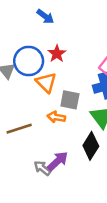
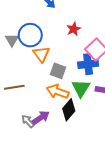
red star: (57, 54) -> (74, 29), moved
orange arrow: (56, 117) -> (58, 92), moved, size x1.5

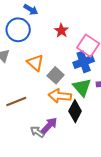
blue circle: (30, 35) -> (18, 30), moved
gray square: (58, 71) -> (56, 75), turned 35

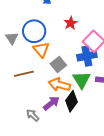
blue circle: (18, 30) -> (34, 31), moved
brown line: (16, 102) -> (24, 74), moved
purple arrow: (49, 125) -> (51, 103), moved

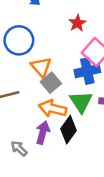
red star: (71, 23) -> (77, 23), moved
orange triangle: (41, 50) -> (41, 67), moved
purple arrow: (51, 103) -> (43, 133), turned -36

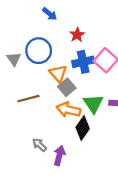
red star: (77, 23) -> (77, 35), moved
blue cross: (87, 71) -> (83, 62), moved
purple arrow: (43, 133) -> (59, 155), moved

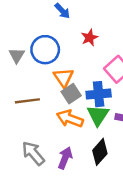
blue cross: (83, 62) -> (99, 94), moved
black diamond: (83, 128) -> (100, 152), moved
gray arrow: (39, 145) -> (33, 153), size x1.5
purple arrow: (59, 155) -> (65, 158), moved

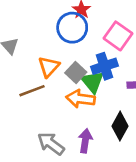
blue circle: (45, 50) -> (72, 28), moved
orange triangle: (63, 77) -> (49, 67), moved, turned 30
green triangle: (98, 115) -> (92, 82), moved

